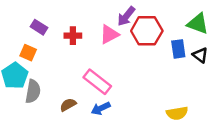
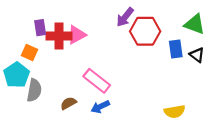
purple rectangle: (39, 27) -> (40, 28), turned 49
pink triangle: (109, 34) -> (77, 35), moved
red cross: (73, 36) -> (59, 36), moved, size x1.5

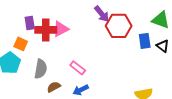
purple arrow: (125, 17) -> (102, 14), turned -78
pink rectangle: (97, 81) -> (78, 68), size x0.7
gray semicircle: (34, 90) -> (41, 69), moved

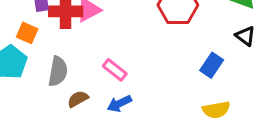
blue rectangle: (145, 41) -> (212, 65), moved, turned 42

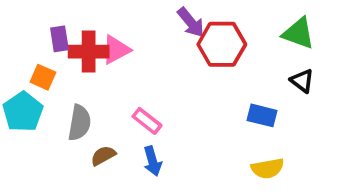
blue rectangle: (212, 65) -> (262, 115), turned 70
blue arrow: (119, 104) -> (152, 161), turned -80

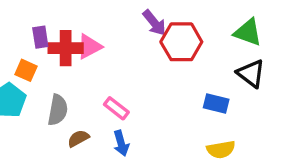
black triangle: (302, 81) -> (251, 73), size x1.4

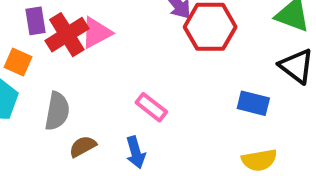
red cross: (66, 48) -> (67, 35), turned -32
pink rectangle: (116, 108) -> (151, 107), moved

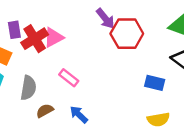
pink rectangle: (151, 107) -> (69, 78), moved
blue arrow: (136, 152) -> (79, 114), turned 150

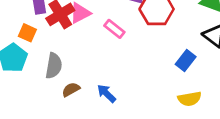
pink rectangle: (69, 78) -> (114, 29), moved
blue rectangle: (155, 83) -> (186, 61), turned -66

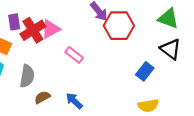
pink rectangle: (114, 29) -> (74, 55), moved

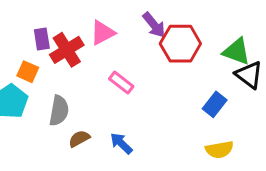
green triangle: (168, 18) -> (237, 51), moved
pink triangle: (51, 29) -> (103, 33), moved

